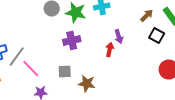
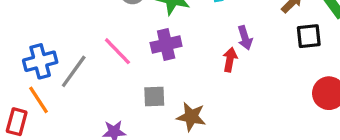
black square: (157, 36) -> (309, 36), turned -35
pink line: (31, 68) -> (117, 51), moved

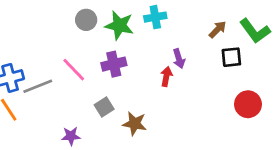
gray line: (74, 71) -> (38, 86), turned 32
gray square: (154, 97) -> (104, 107), turned -30

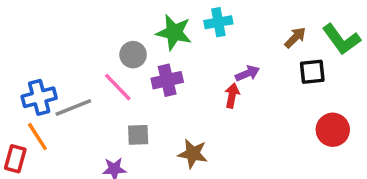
gray circle: (86, 20) -> (133, 55), moved
purple arrow: (179, 59) -> (247, 73), turned -96
gray square: (104, 107) -> (138, 135), moved, turned 30

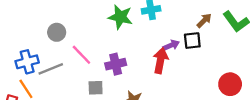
gray circle: (133, 55) -> (57, 32), moved
black square: (312, 72) -> (192, 41), moved
purple cross: (167, 80) -> (116, 64), moved
red arrow: (232, 96) -> (160, 61), size x1.5

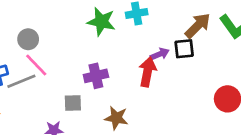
brown arrow: (204, 20) -> (198, 26), size x1.5
pink line: (81, 55) -> (36, 65), moved

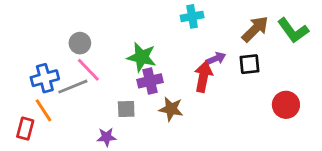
green star: (101, 22) -> (142, 57), moved
black square: (184, 49) -> (250, 64), moved
brown star: (116, 118) -> (171, 109), moved

